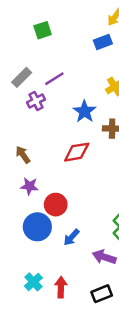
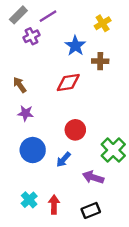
red circle: (56, 205) -> (75, 130), moved

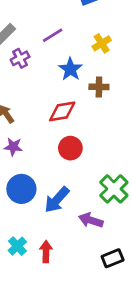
purple line: (48, 16) -> (53, 35), moved
red circle: (75, 130) -> (70, 148), moved
blue arrow: (63, 159) -> (57, 200), size x1.5
black rectangle: (91, 210) -> (113, 258), moved

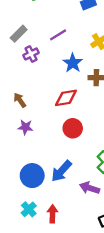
blue circle: (21, 189) -> (32, 176), moved

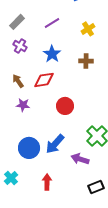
purple cross: (31, 54) -> (20, 46), moved, turned -32
blue star: (73, 63) -> (52, 54), moved
red diamond: (66, 98) -> (44, 80), moved
cyan cross: (29, 209) -> (11, 178), moved

